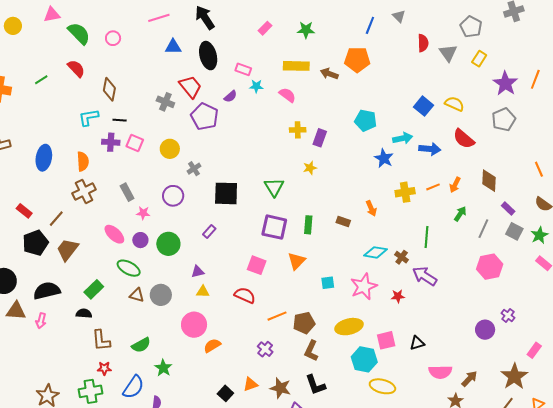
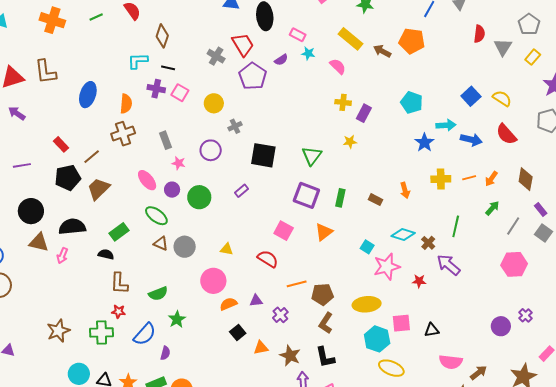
yellow rectangle: (296, 66) -> (351, 39), turned 30
purple triangle: (198, 272) -> (256, 301), moved
cyan square: (328, 283) -> (367, 247), moved, turned 32
black square: (225, 393) -> (238, 332), moved

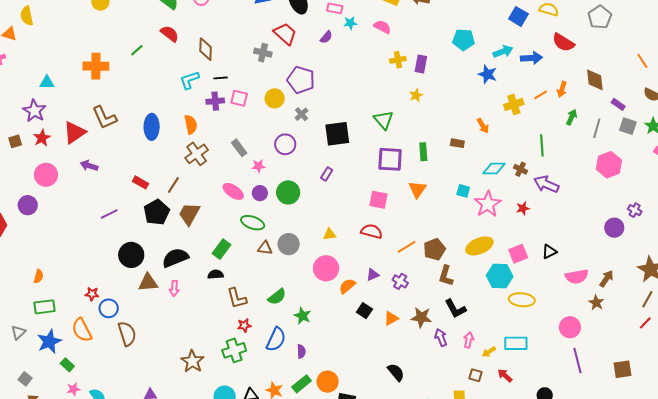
purple pentagon: (253, 76) -> (301, 80), moved

